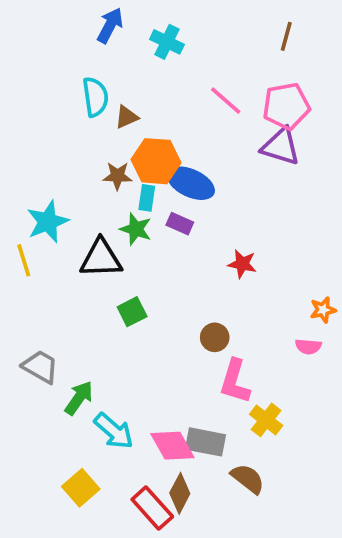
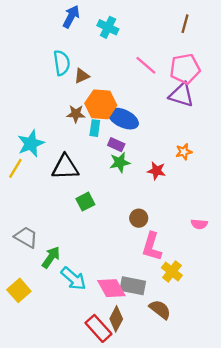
green star: (136, 229) -> (120, 162), moved, turned -30
yellow line: (24, 260) -> (15, 168), turned 48
orange star: (323, 310) -> (184, 152), moved
yellow square: (81, 488) -> (19, 290), moved

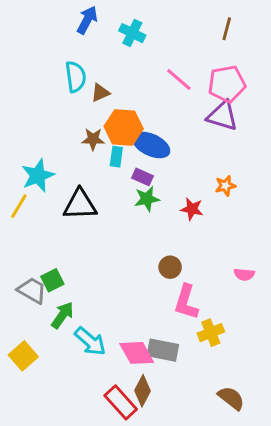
green square: (85, 202) -> (52, 280), moved
yellow cross: (172, 272) -> (211, 333), turned 30
brown semicircle: (160, 309) -> (231, 398), moved

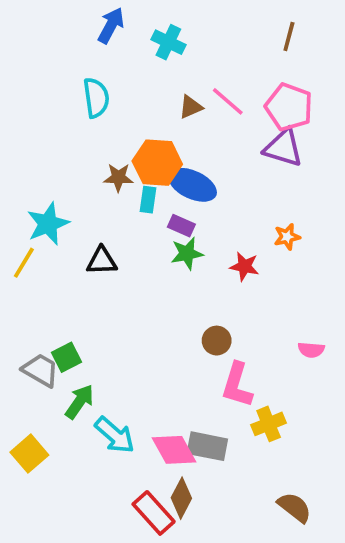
pink pentagon: (227, 84) -> (289, 107), turned 30
brown triangle: (100, 93) -> (191, 107), moved
black triangle: (80, 205) -> (102, 261), size x0.7

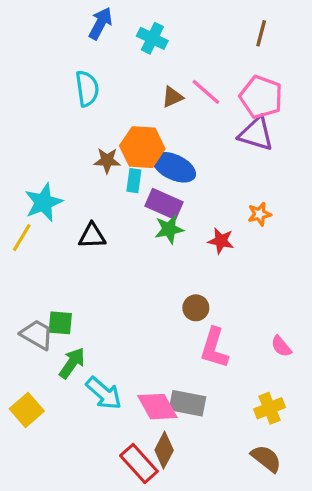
purple rectangle: (181, 226) -> (164, 204), size x1.5
pink semicircle: (311, 350) -> (281, 346), moved, turned 45
green square: (66, 357) -> (60, 323), turned 32
yellow cross: (269, 424) -> (269, 408), moved

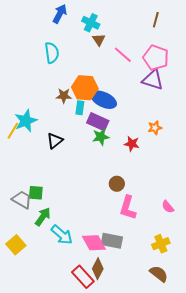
brown triangle: (172, 97) -> (99, 40), moved, turned -40
black triangle: (92, 236) -> (55, 141), turned -36
yellow line: (22, 238) -> (13, 131), moved

